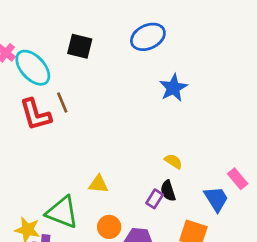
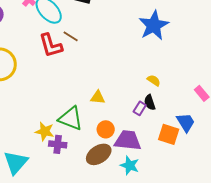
blue star: (173, 88) -> (154, 25), size x1.4
brown line: (62, 102) -> (71, 36), turned -35
blue trapezoid: (216, 199) -> (186, 122), moved

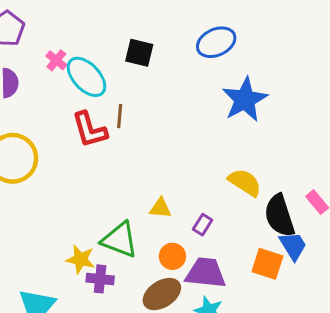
brown line: (71, 36) -> (120, 116), turned 63
yellow semicircle: (154, 80) -> (245, 182), size x1.6
black semicircle: (150, 102) -> (279, 216), moved, size x1.8
purple rectangle: (140, 108) -> (203, 225), moved

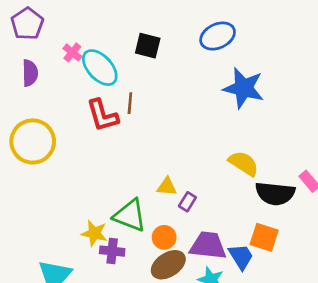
blue star: (245, 100) -> (244, 88), turned -30
black semicircle: (279, 216) -> (275, 194), turned -66
purple rectangle: (203, 225) -> (187, 202), moved
blue trapezoid: (293, 246) -> (241, 257), moved
orange circle: (172, 256) -> (164, 237), moved

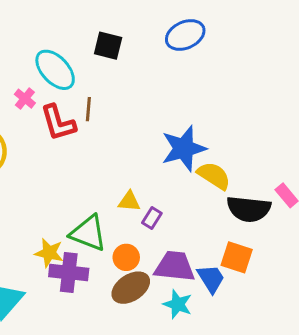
pink cross: (72, 52) -> (25, 99), moved
blue star: (244, 88) -> (184, 148), moved, turned -30
purple cross: (112, 251) -> (69, 272), size x1.4

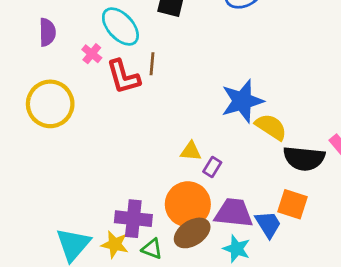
green triangle: (88, 233) -> (152, 249), moved, size x0.6
yellow star: (49, 253) -> (115, 244), moved
orange circle: (126, 257) -> (188, 204), size x1.8

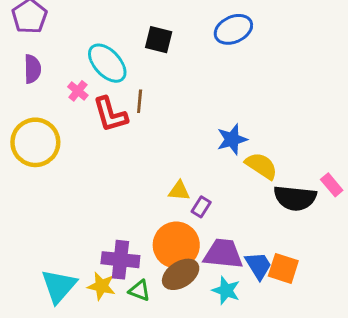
blue star: (242, 101) -> (232, 139), size x0.7
orange square: (293, 204) -> (283, 268), moved

